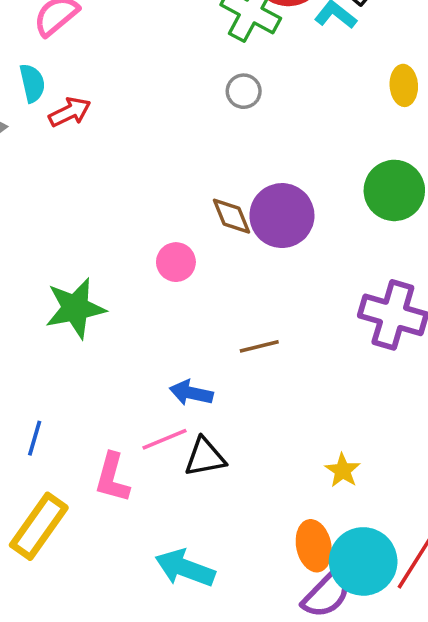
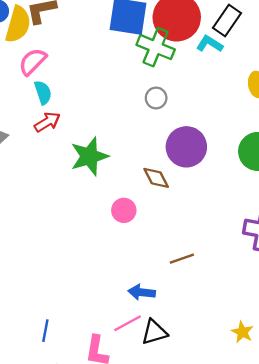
cyan semicircle: (32, 83) -> (43, 92), moved
purple circle: (282, 216) -> (186, 147), moved
green star: (75, 308) -> (89, 156), moved

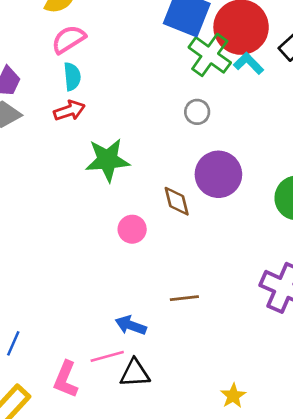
cyan L-shape: (210, 44) -> (249, 63), moved

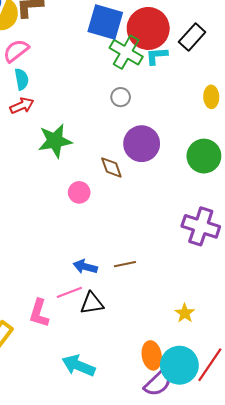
cyan L-shape: (249, 63) -> (157, 56), turned -45
brown line: (184, 298) -> (125, 264), moved
yellow star: (233, 396) -> (185, 313), moved

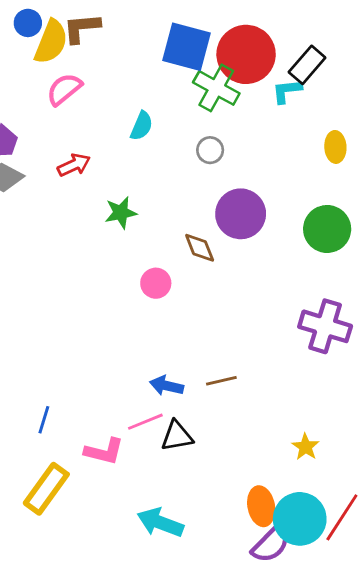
cyan L-shape: (157, 56) -> (287, 91), moved
cyan semicircle: (22, 79) -> (142, 126), moved, turned 35
green star: (55, 141) -> (121, 213), size x0.7
pink L-shape: (39, 313) -> (104, 451), turned -92

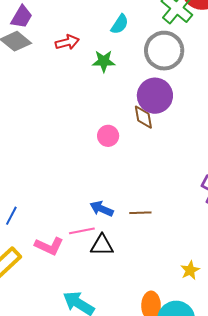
gray circle: (210, 150) -> (164, 51), size x2.0
green star: (121, 213) -> (104, 61), moved
purple circle: (241, 214) -> (155, 96), moved

